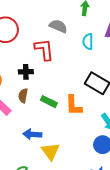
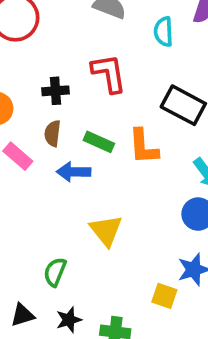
red L-shape: (44, 50) -> (109, 73), moved
blue arrow: (32, 134) -> (74, 172), moved

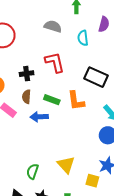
yellow triangle: (106, 230) -> (66, 165), moved

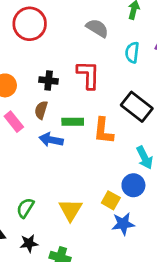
green rectangle: (52, 100) -> (73, 122), turned -35
yellow square: (92, 181) -> (111, 200), moved

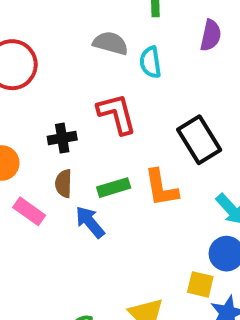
cyan semicircle: (132, 52) -> (150, 62), moved
black rectangle: (137, 107) -> (199, 140), turned 36
blue arrow: (51, 140) -> (90, 222), turned 55

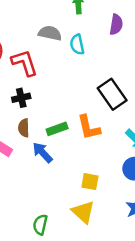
red L-shape: (117, 114) -> (25, 63), moved
yellow square: (200, 284) -> (90, 182), moved

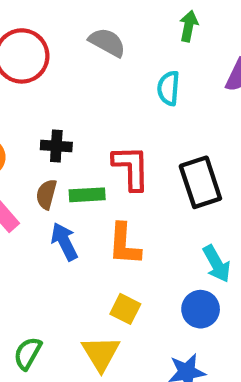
gray semicircle: (50, 33) -> (107, 42), moved
red L-shape: (25, 63) -> (131, 168), moved
orange L-shape: (89, 127) -> (124, 244), moved
green rectangle: (57, 129) -> (87, 195), moved

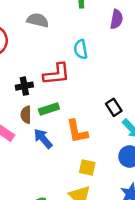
cyan semicircle: (168, 88) -> (81, 49), moved
red L-shape: (131, 168) -> (57, 74), moved, turned 100
black rectangle: (200, 182) -> (114, 107), moved, size x0.6

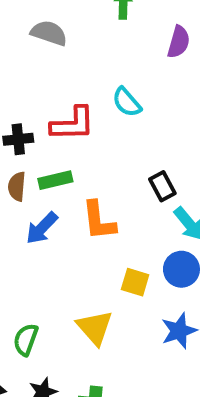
cyan semicircle: (81, 49) -> (127, 102), moved, turned -36
blue arrow: (43, 139) -> (42, 228), turned -100
yellow square: (87, 167) -> (135, 282), moved

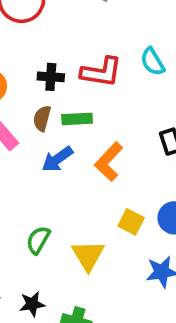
orange L-shape: (99, 221) -> (109, 162), turned 39
green semicircle: (26, 340) -> (38, 240), moved

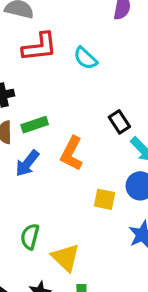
red L-shape: (101, 72) -> (40, 47), moved
yellow triangle: (88, 255) -> (66, 257), moved

